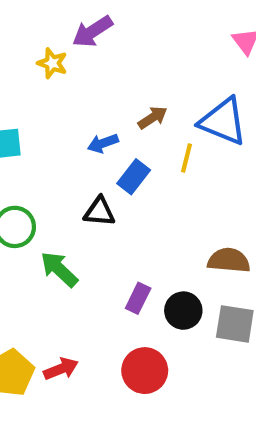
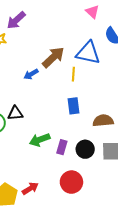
brown arrow: (153, 118) -> (53, 57), size x1.6
blue rectangle: (134, 177) -> (73, 106), moved, turned -35
black triangle: (99, 212) -> (15, 113), moved
green arrow: (59, 269) -> (40, 140), moved, turned -54

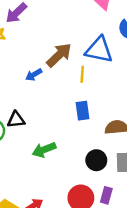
purple rectangle: (62, 147) -> (106, 195), moved

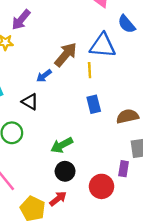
black triangle: (16, 120) -> (30, 102), moved, turned 42
black circle: (96, 160) -> (65, 171), moved
purple rectangle: (106, 195) -> (124, 169), moved

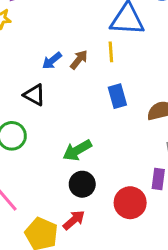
brown arrow: (66, 55) -> (79, 60), moved, size x0.6

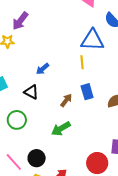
brown arrow: (79, 60) -> (66, 100), moved
black circle: (82, 184) -> (37, 158), moved

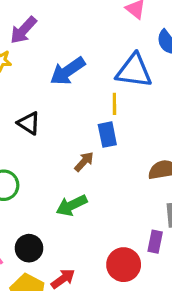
blue arrow: (43, 69) -> (68, 71), moved, size x1.6
black triangle: (31, 92) -> (29, 123), moved
blue rectangle: (87, 92) -> (107, 135), moved

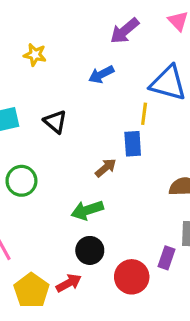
purple arrow: (23, 30) -> (125, 31), moved
blue arrow: (68, 71) -> (101, 74), size x0.7
black circle: (29, 248) -> (90, 250), moved

